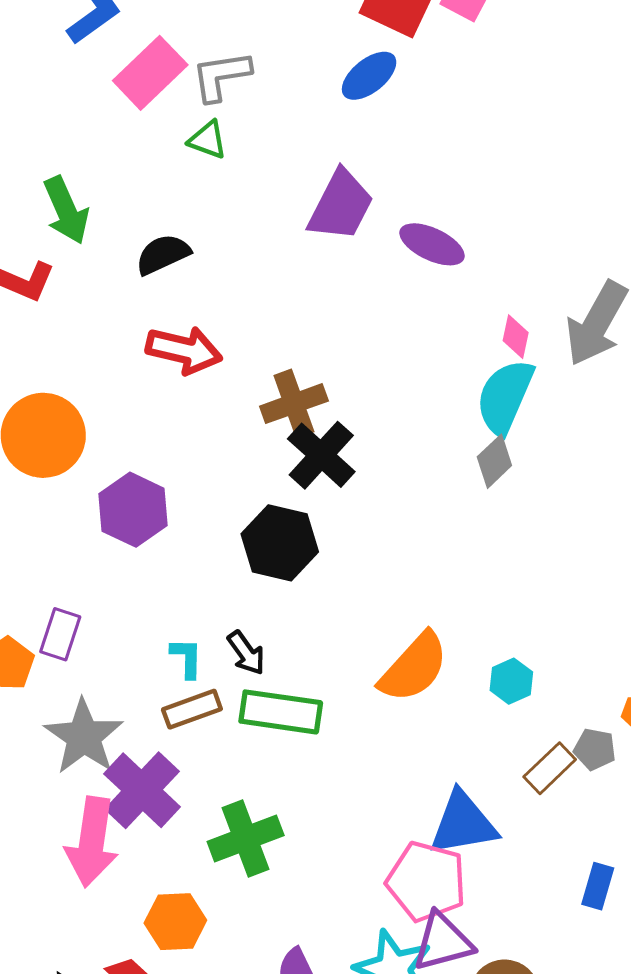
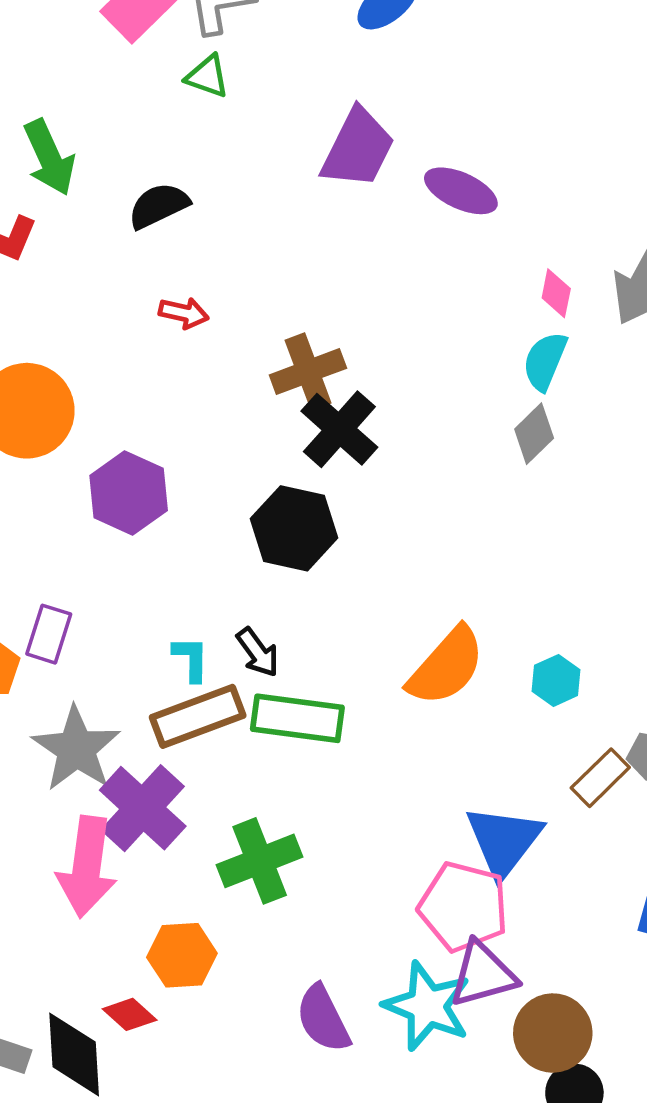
red arrow: (184, 350) -> (184, 313), size x0.6
cyan semicircle: (505, 397) -> (545, 361), size x0.7
brown rectangle: (192, 709) -> (198, 716), size x1.4
blue triangle: (463, 823) -> (504, 841), turned -42

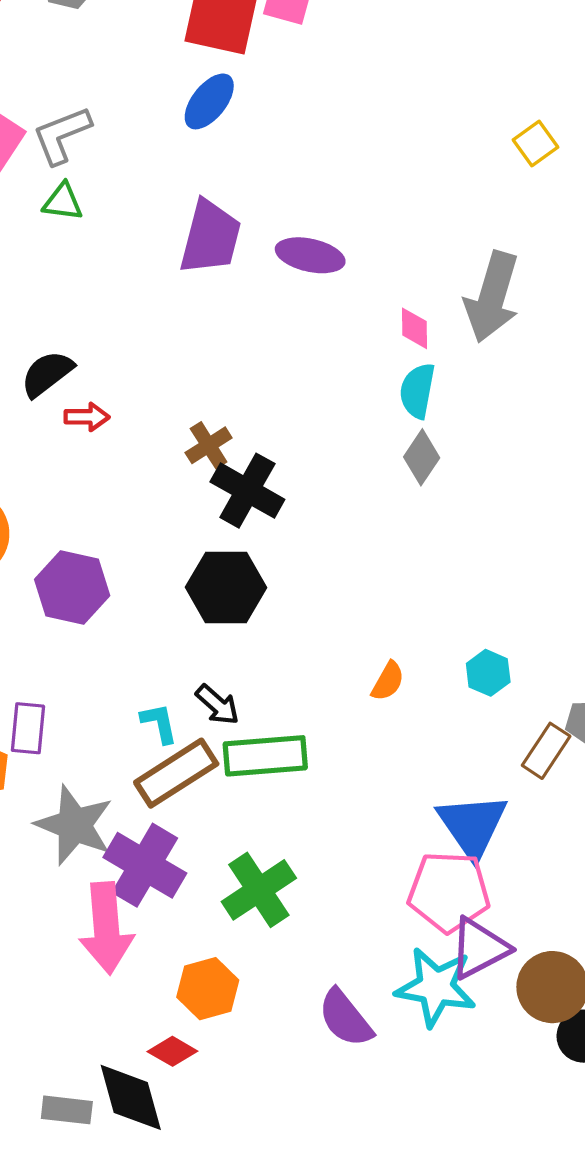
black semicircle: (159, 206) -> (47, 374), moved
brown cross: (308, 372) -> (209, 445), size x0.7
orange semicircle: (446, 666) -> (388, 681), size x0.5

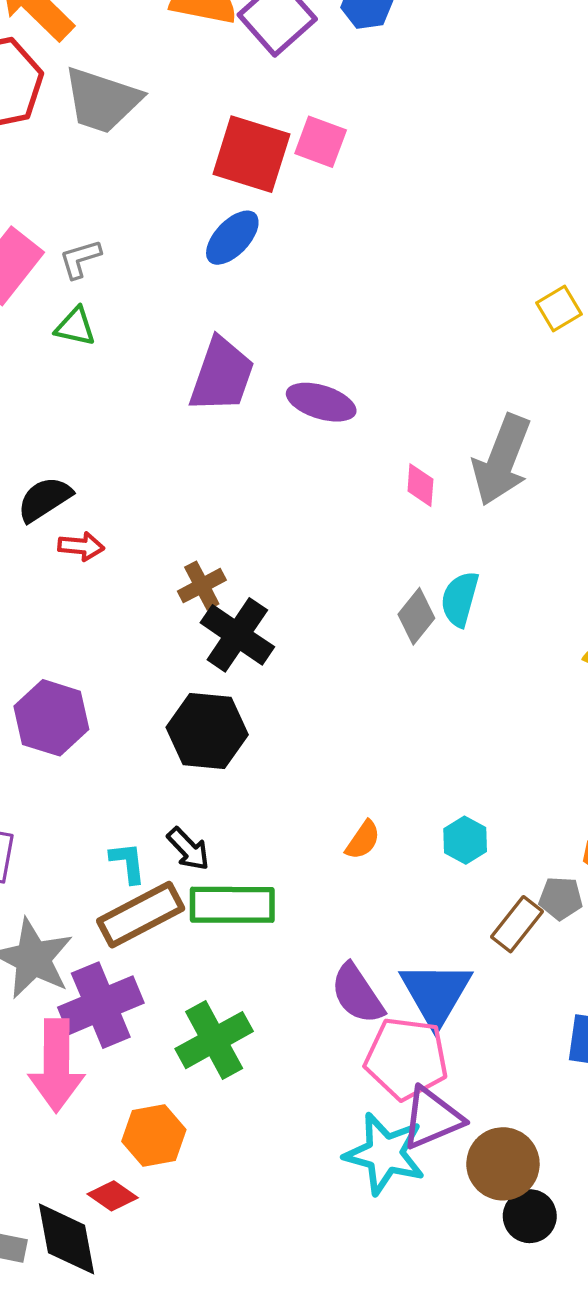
gray L-shape: (62, 135) -> (80, 259), size x0.7
cyan semicircle: (417, 391) -> (460, 599), moved
purple cross: (145, 865) -> (101, 1005), turned 32
purple semicircle: (345, 1018) -> (357, 994), moved

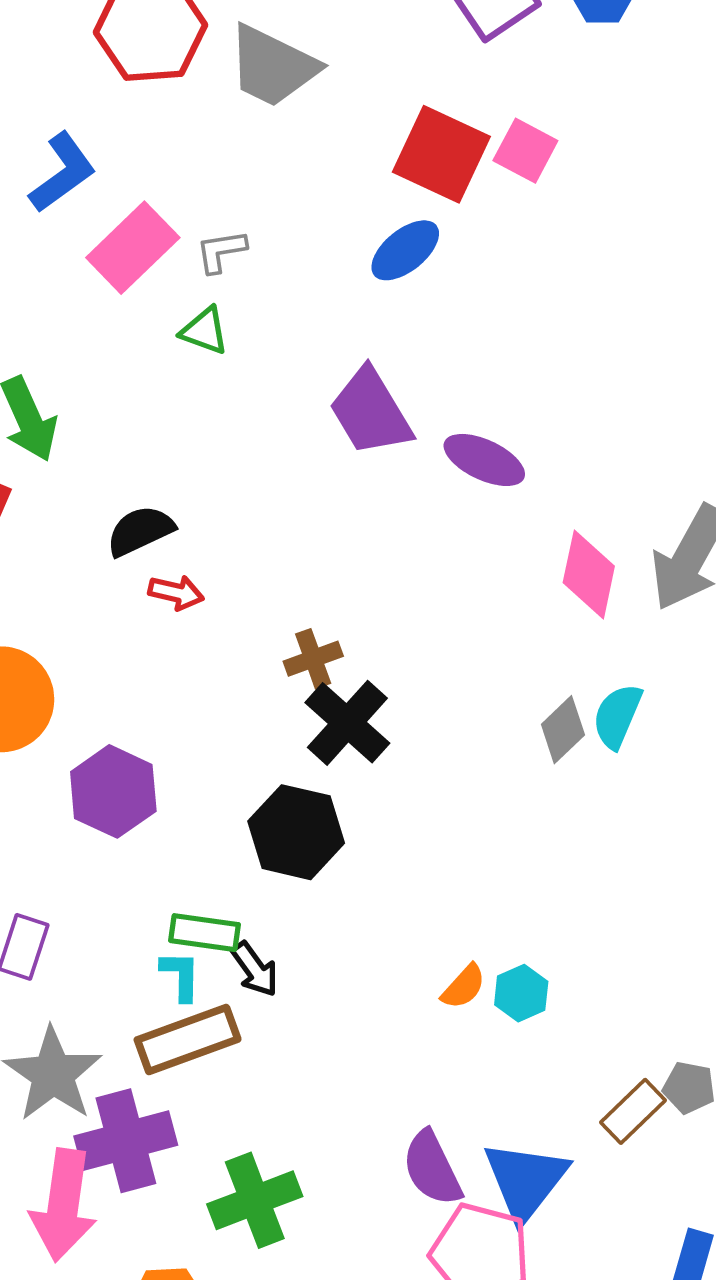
purple trapezoid: (222, 375) -> (371, 412), turned 122
pink diamond: (420, 485) -> (589, 574), size x1.6
cyan hexagon: (465, 840) -> (521, 993), moved
green rectangle: (232, 905) -> (205, 933), moved, size x0.7

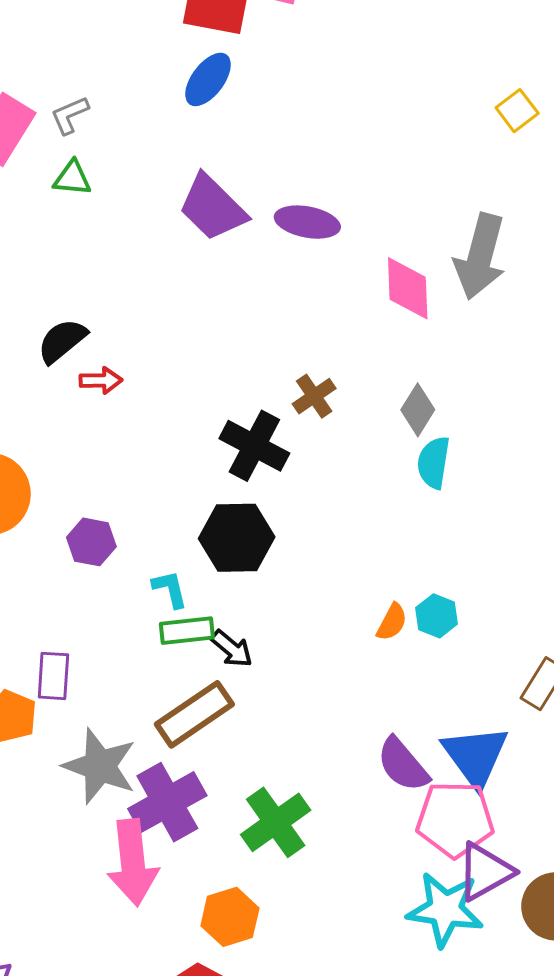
brown cross: (313, 659) -> (314, 396), moved
cyan semicircle: (617, 716) -> (434, 463), moved
purple hexagon: (113, 791) -> (91, 542), size x0.7
cyan L-shape: (181, 976) -> (170, 589), moved

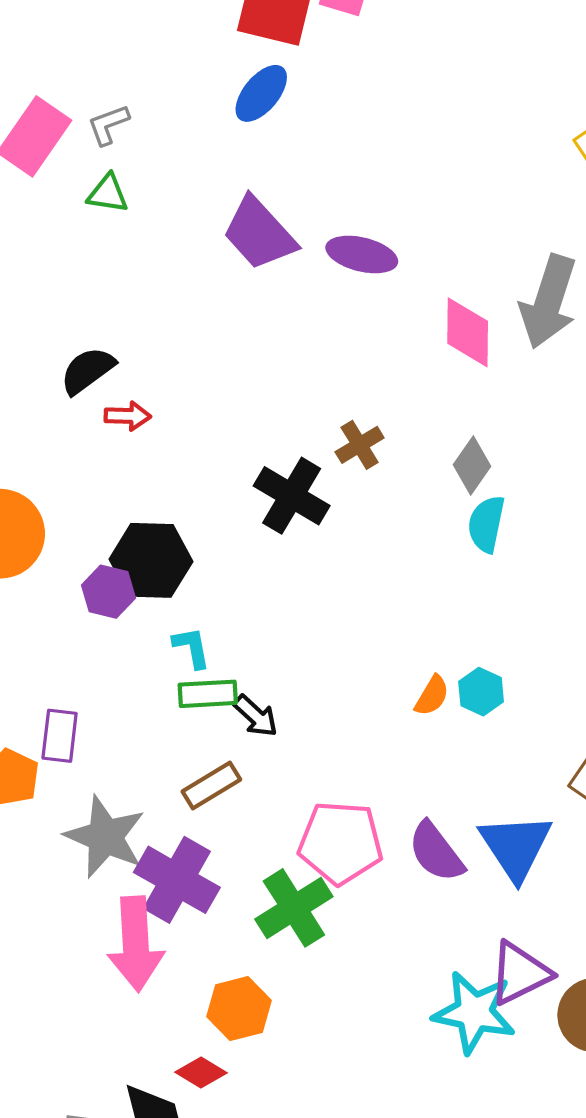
black hexagon: (237, 538) -> (151, 560), moved
brown rectangle: (194, 714) -> (211, 785), size x0.7
purple cross: (167, 802) -> (177, 880), turned -34
pink pentagon: (455, 819) -> (341, 843), moved

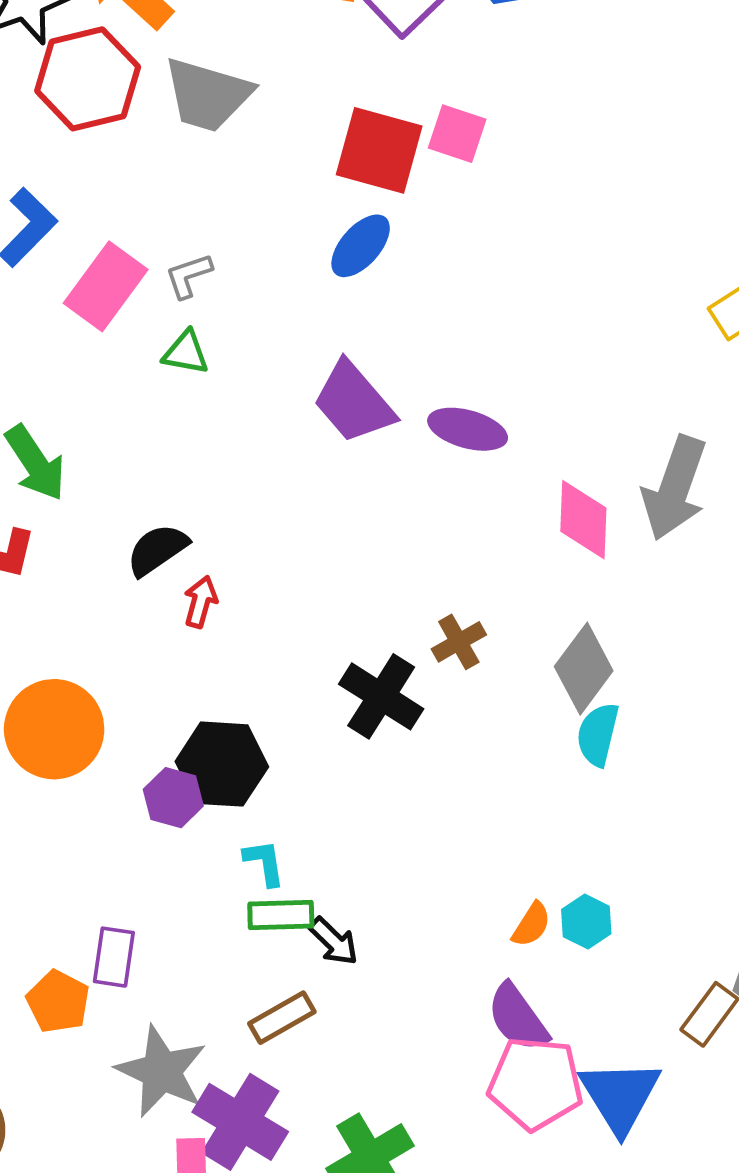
red arrow: (128, 416) -> (201, 602), turned -78
gray diamond: (472, 466) -> (584, 669), size x1.4
pink pentagon: (341, 843) -> (535, 1083), moved
purple semicircle: (436, 852) -> (518, 1018), moved

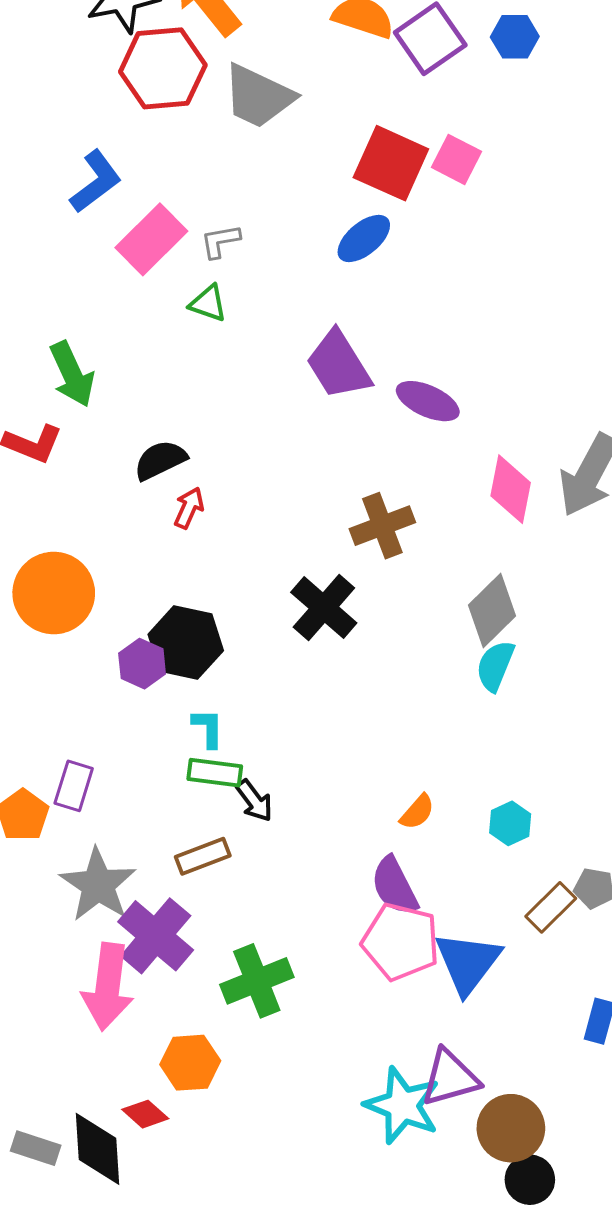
brown cross: (459, 642) -> (382, 526), moved, size x1.4
cyan hexagon: (586, 922) -> (510, 823), moved

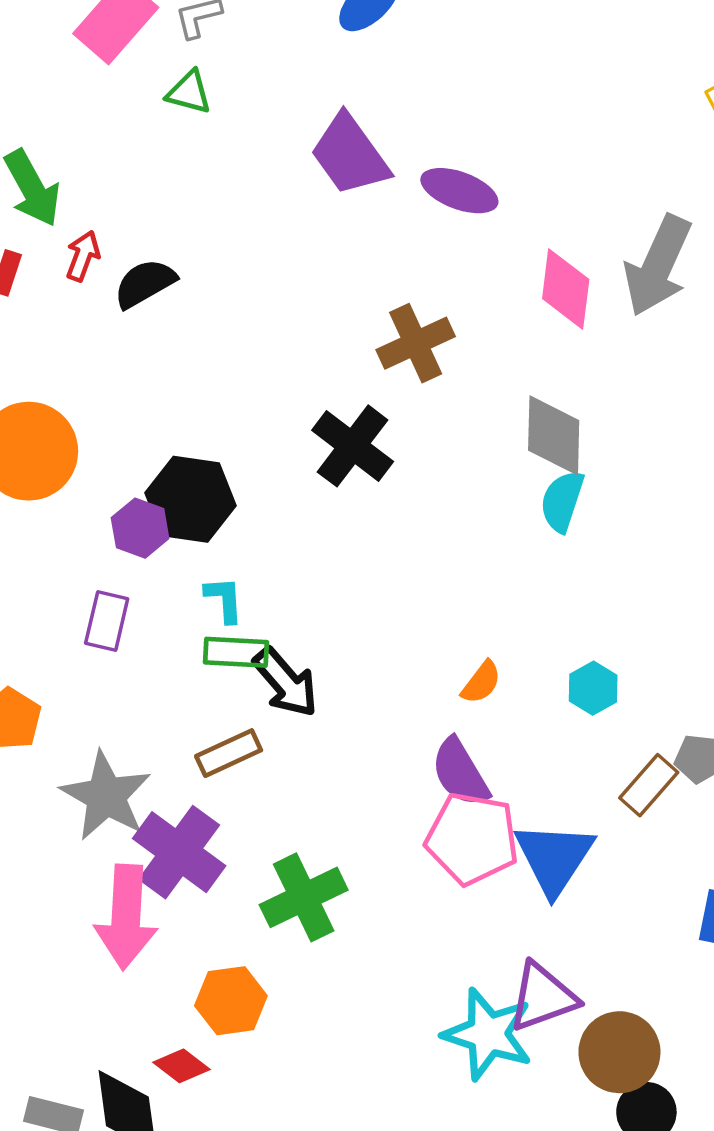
red arrow: (189, 508) -> (83, 256), moved
gray diamond: (492, 610) -> (554, 435), turned -40
purple rectangle: (74, 786) -> (107, 621), moved
black arrow: (254, 801) -> (286, 682), size x1.4

